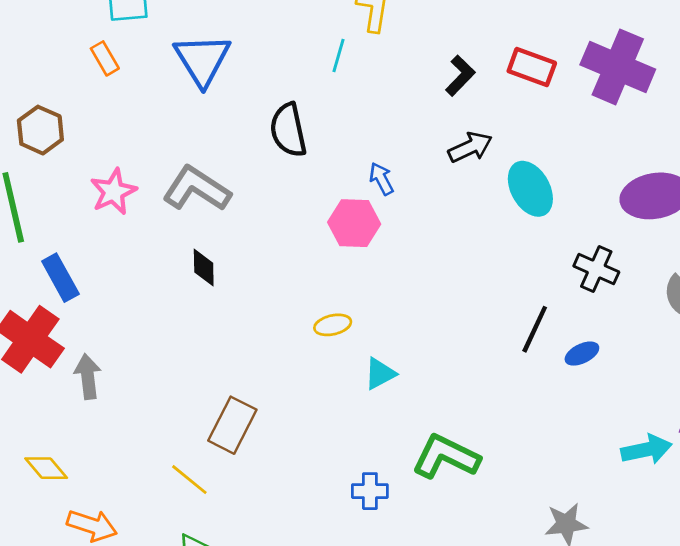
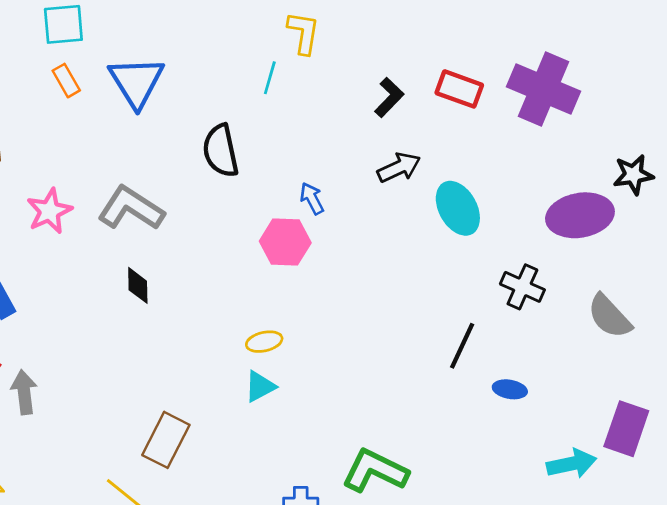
orange rectangle: (105, 58) -> (66, 81), moved
blue ellipse: (582, 354) -> (510, 389), moved, turned 36
cyan triangle: (380, 374) -> (260, 387), moved

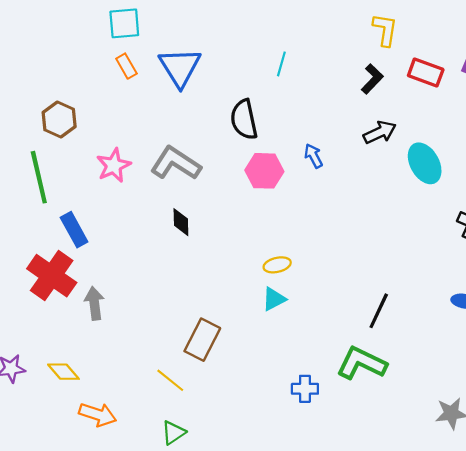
yellow L-shape: (303, 33) -> (385, 30), moved
pink hexagon: (285, 242) -> (264, 171), moved
black line: (462, 346) -> (379, 311), moved

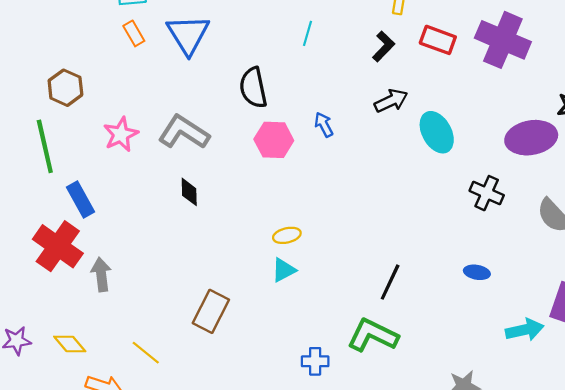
cyan line: (281, 64) -> (308, 33), moved
yellow line: (170, 380) -> (146, 353), moved

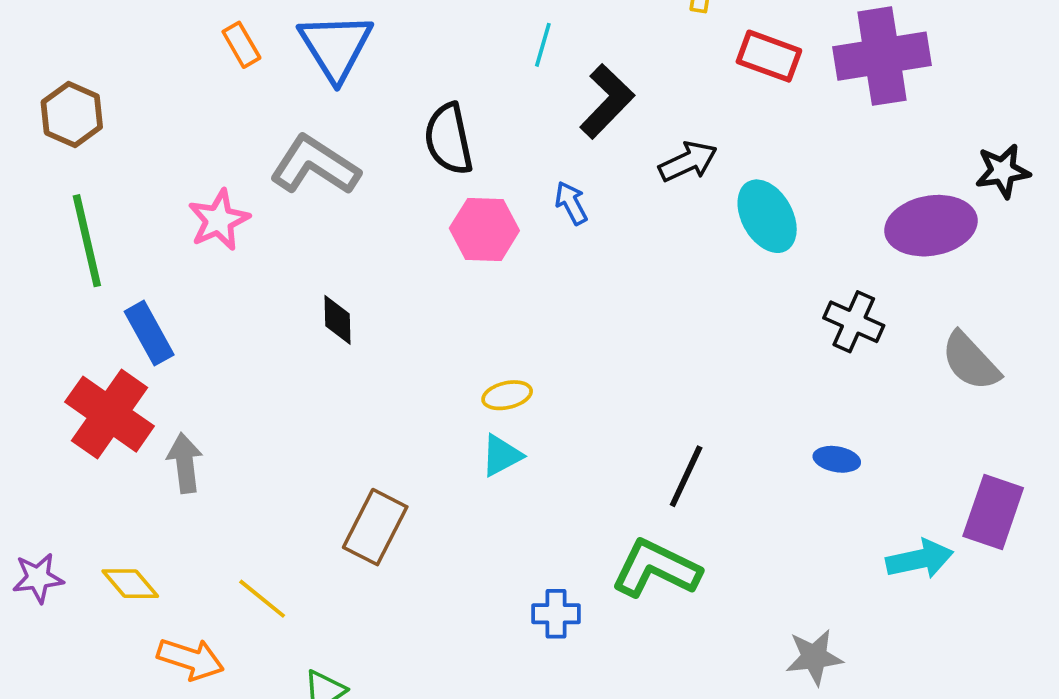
purple cross: (503, 40) -> (882, 56), turned -32
black L-shape: (384, 46) -> (607, 101), moved, size x1.4
brown hexagon: (65, 88) -> (72, 114), moved
gray L-shape: (184, 132) -> (315, 165), moved

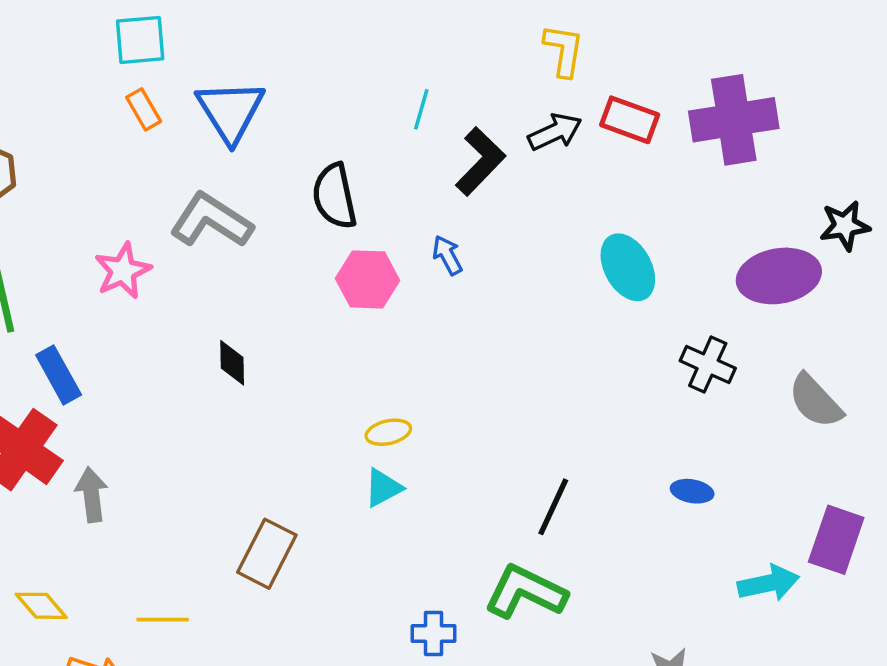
black arrow: (688, 162) -> (555, 132), moved
yellow line: (262, 599) -> (163, 620), turned -39

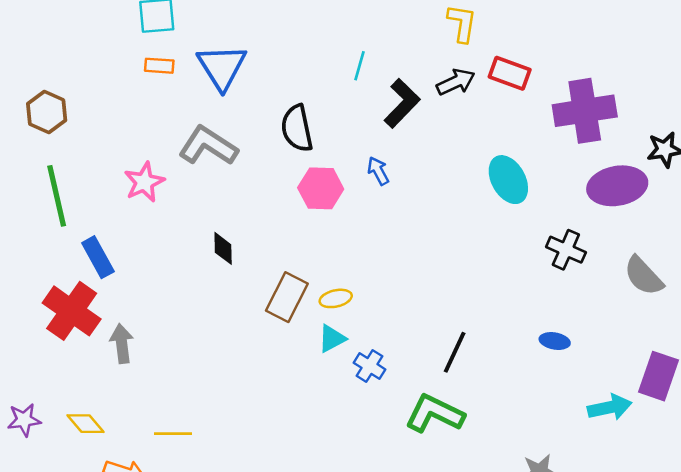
orange rectangle: (144, 109) -> (159, 66), turned -56
purple cross: (734, 120) -> (585, 111), moved
brown rectangle: (267, 554) -> (287, 297), moved
blue cross: (433, 634) -> (369, 366), moved, turned 32

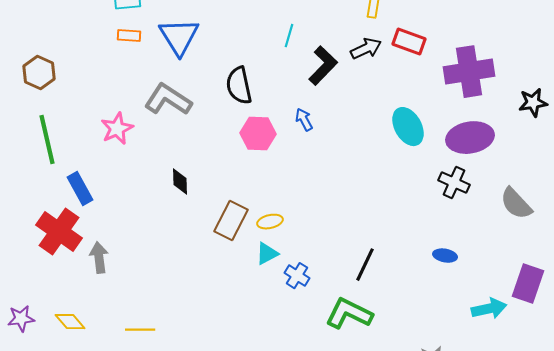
purple ellipse: (617, 186) -> (470, 138), moved

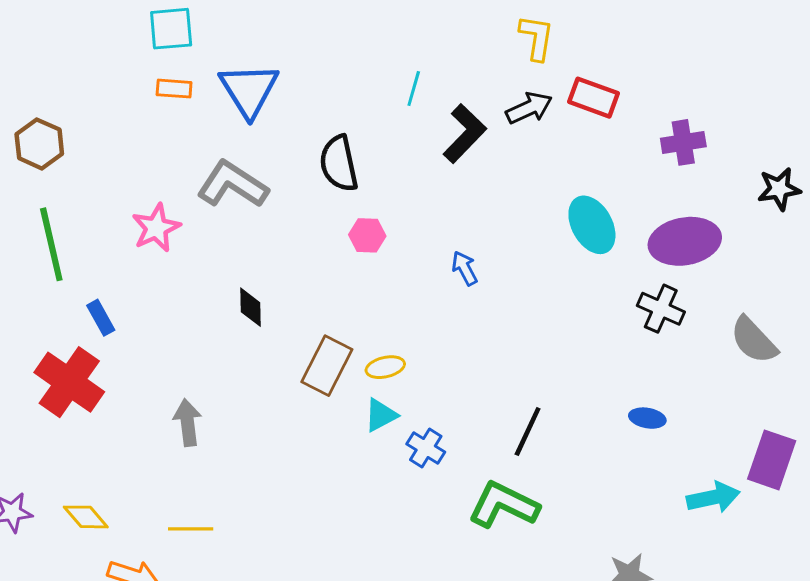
purple cross: (469, 72) -> (683, 142), size x0.6
blue arrow: (304, 120) -> (465, 268), moved
pink hexagon: (258, 134) -> (367, 235), size x0.7
blue rectangle: (80, 189) -> (101, 318), size x0.7
gray arrow: (99, 258) -> (188, 423), moved

